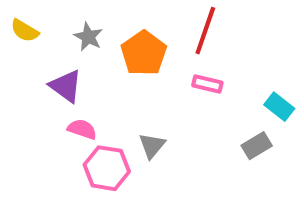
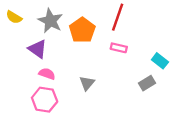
gray star: (88, 37) -> (50, 21), size x1.5
pink hexagon: (107, 168) -> (45, 100), moved

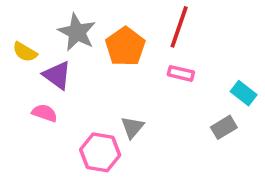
yellow semicircle: (14, 17) -> (25, 52), moved
pink semicircle: (47, 74) -> (45, 113), moved
pink hexagon: (45, 100) -> (100, 152), moved

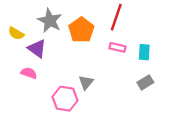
cyan rectangle: (244, 93) -> (144, 52), moved, turned 56

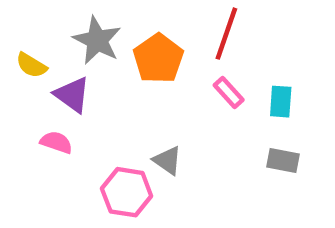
pink rectangle: (117, 47) -> (229, 92), turned 35
gray triangle: (86, 82) -> (167, 160), turned -35
gray rectangle: (145, 82) -> (283, 160), turned 42

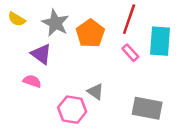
yellow semicircle: (31, 65) -> (17, 19), moved
cyan rectangle: (281, 102) -> (160, 41), moved, size x1.6
gray rectangle: (283, 160) -> (147, 108), moved, size x1.6

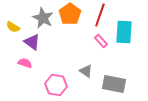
yellow semicircle: (17, 19) -> (13, 27), moved
orange pentagon: (90, 33) -> (70, 14), moved
gray triangle: (95, 91) -> (86, 71), moved

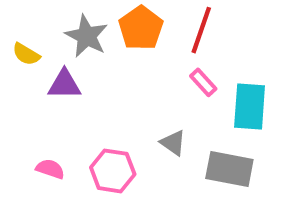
cyan rectangle: (124, 32) -> (250, 107), moved
purple triangle: (32, 42) -> (64, 84), turned -36
pink semicircle: (25, 63) -> (50, 169), moved

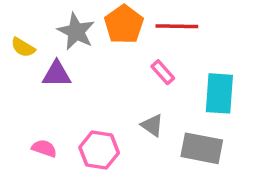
red line: (201, 30) -> (177, 26), turned 72
pink rectangle: (203, 82) -> (163, 72), moved

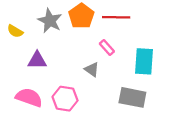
purple triangle: (57, 74) -> (37, 60), moved
gray triangle: (152, 125) -> (92, 70), moved
pink semicircle: (44, 148) -> (29, 97), size x1.6

